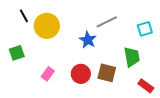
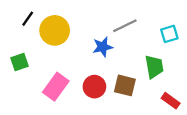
black line: (24, 16) -> (28, 19), turned 64
blue star: (88, 40) -> (103, 47), turned 30
pink rectangle: (48, 74) -> (56, 87), size x1.6

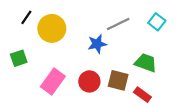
cyan square: (169, 34) -> (157, 22), moved, turned -35
green trapezoid: (154, 67) -> (146, 63), turned -60
red rectangle: (171, 101) -> (142, 95), moved

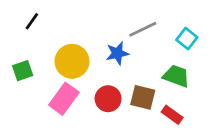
cyan square: (157, 22) -> (187, 39), moved
yellow circle: (52, 28) -> (72, 61), moved

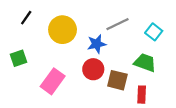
yellow circle: (72, 61) -> (63, 30), moved
red circle: (108, 99) -> (93, 69), moved
red rectangle: (172, 115) -> (142, 95), turned 56

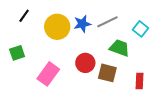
blue star: (97, 44) -> (82, 24), moved
green trapezoid: (145, 63) -> (119, 48), moved
red rectangle: (142, 95) -> (140, 81), moved

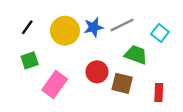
black line: (24, 16) -> (27, 27), moved
green square: (17, 53) -> (30, 60), moved

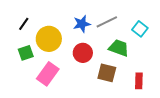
yellow circle: (65, 31) -> (49, 39), moved
red circle: (97, 72) -> (83, 53), moved

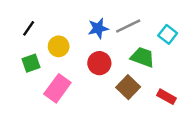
yellow circle: (49, 39) -> (59, 46), size x0.7
brown square: (107, 73) -> (128, 87), turned 30
red rectangle: (139, 81) -> (166, 97), turned -63

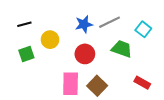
black line: (29, 28) -> (24, 24), turned 40
brown square: (128, 87) -> (97, 86), moved
pink rectangle: (57, 88) -> (71, 84), moved, turned -35

